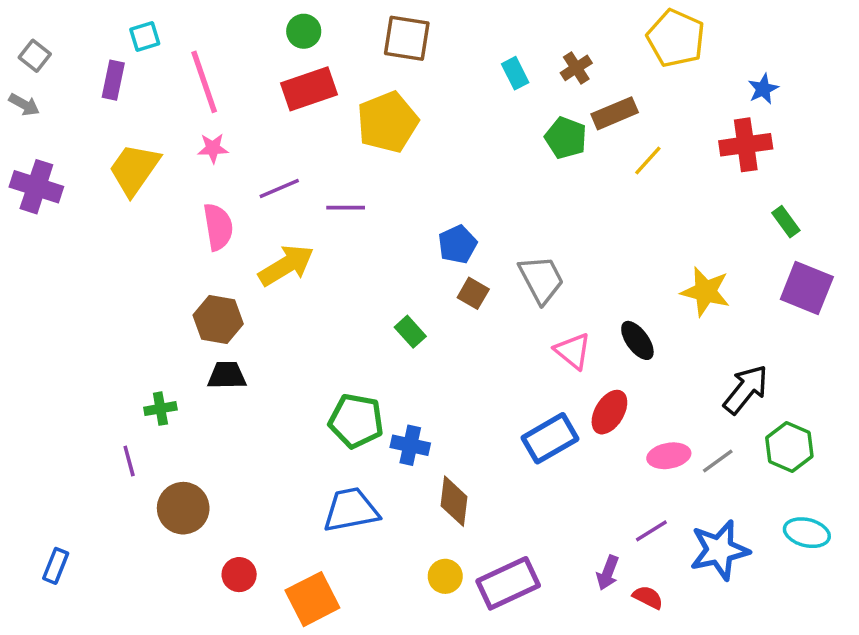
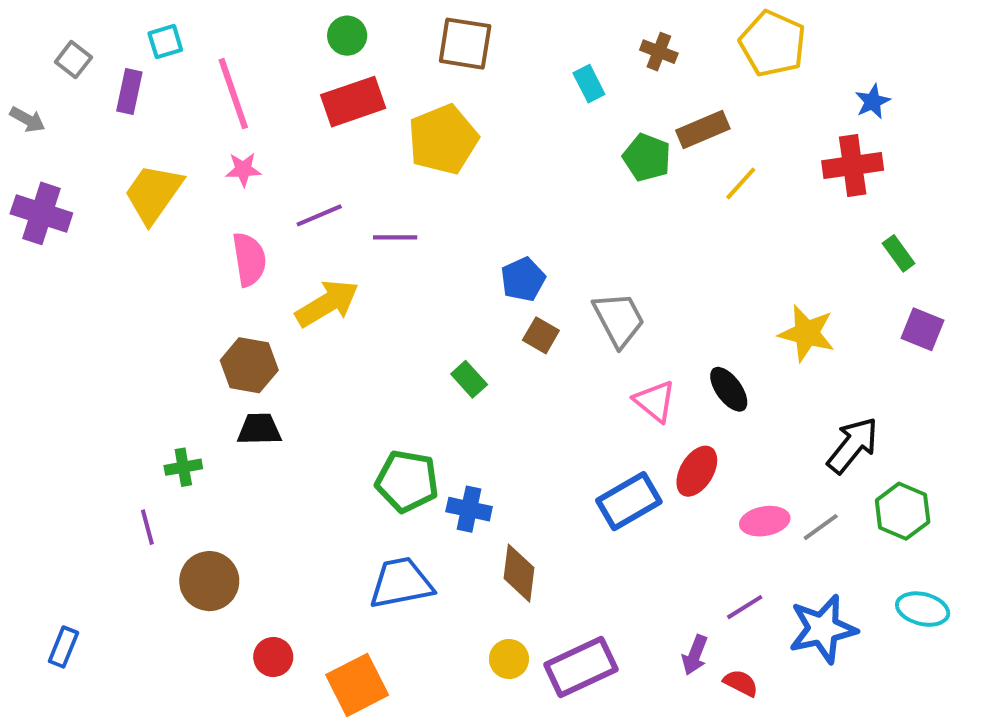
gray square: (35, 56) -> (73, 60), moved
brown cross: (576, 68) -> (659, 52), moved, turned -36
purple square: (807, 288) -> (923, 329), size x0.7

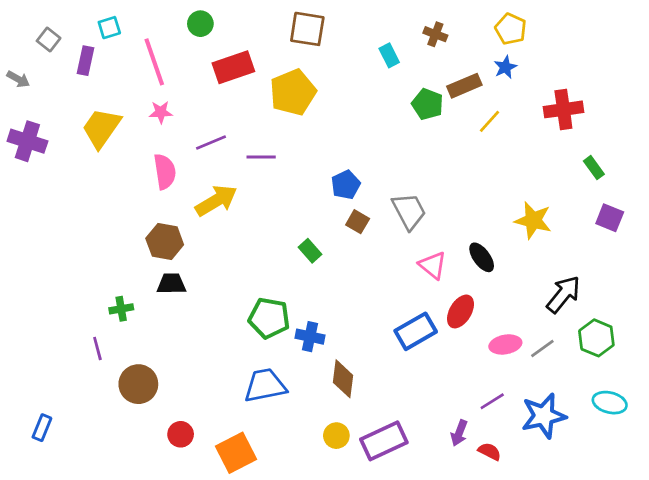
green circle: (347, 36) -> (200, 24), moved
yellow pentagon: (773, 44) -> (511, 29), size x0.7
blue star: (873, 102) -> (505, 67), moved

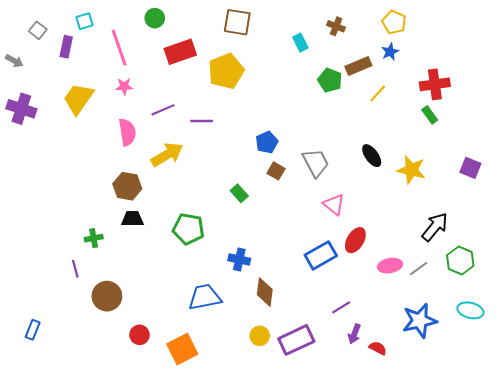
green rectangle: (594, 168) -> (430, 115), moved
black ellipse: (482, 257) -> (372, 156), moved
green pentagon: (269, 318) -> (188, 229), moved
purple line: (492, 401) -> (341, 307), moved

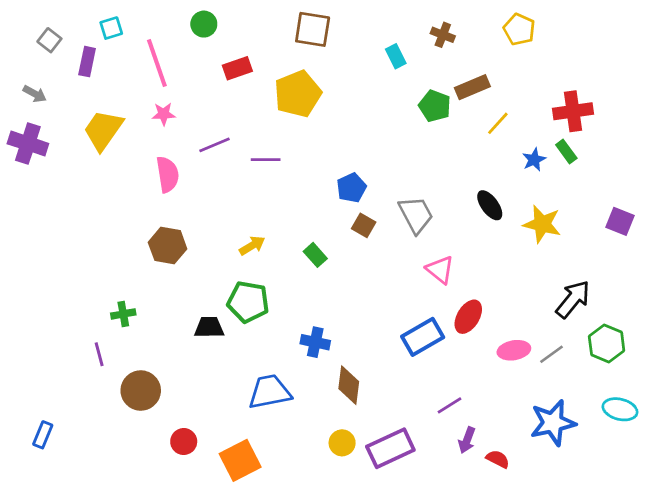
red rectangle: (180, 52) -> (237, 68), size x0.7
blue star: (390, 52) -> (534, 160), moved
gray arrow: (14, 61) -> (35, 94), moved
yellow arrow: (167, 155) -> (252, 246), moved, size x0.6
black trapezoid: (132, 219) -> (209, 327), moved

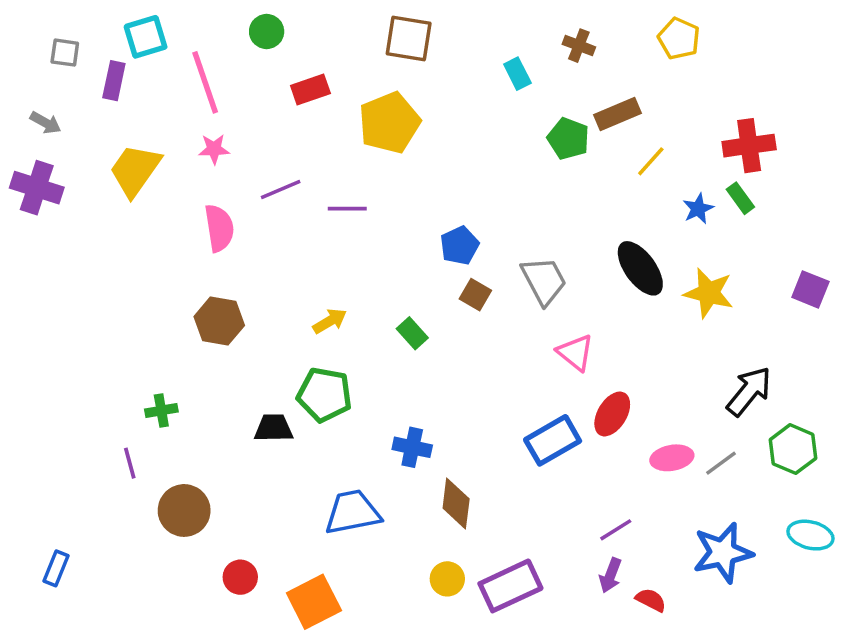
cyan square: (111, 28) -> (146, 37), size x1.4
gray square: (49, 40) -> (65, 53), turned -30
black ellipse: (490, 205) -> (640, 268), size x1.4
purple line: (449, 405) -> (616, 530), moved

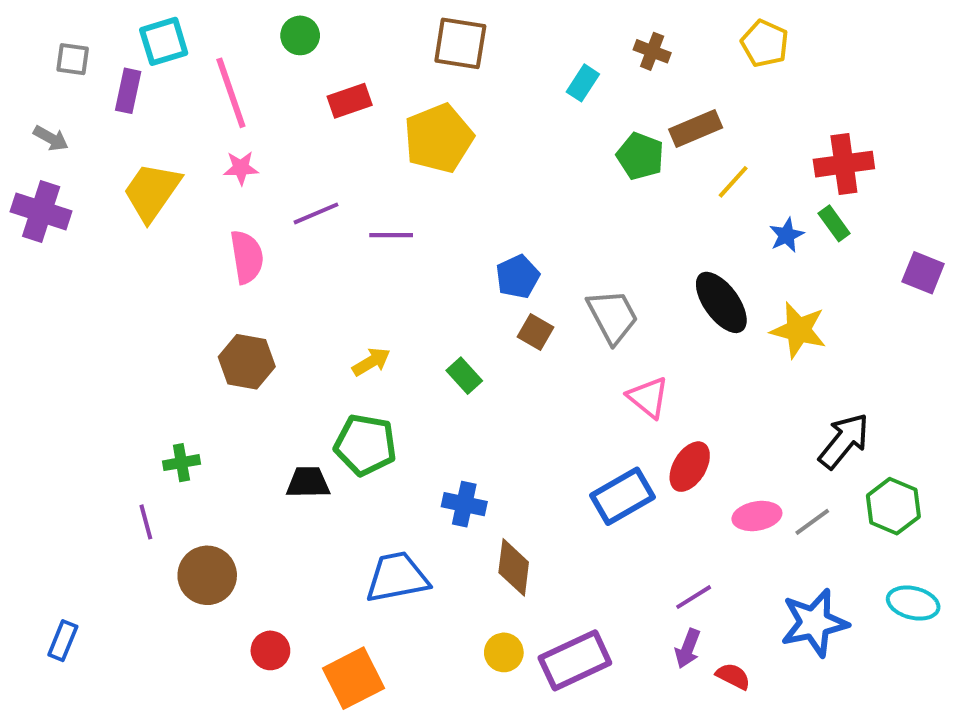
cyan rectangle: (517, 74) -> (583, 83), turned 60
purple square: (810, 289) -> (923, 273), moved

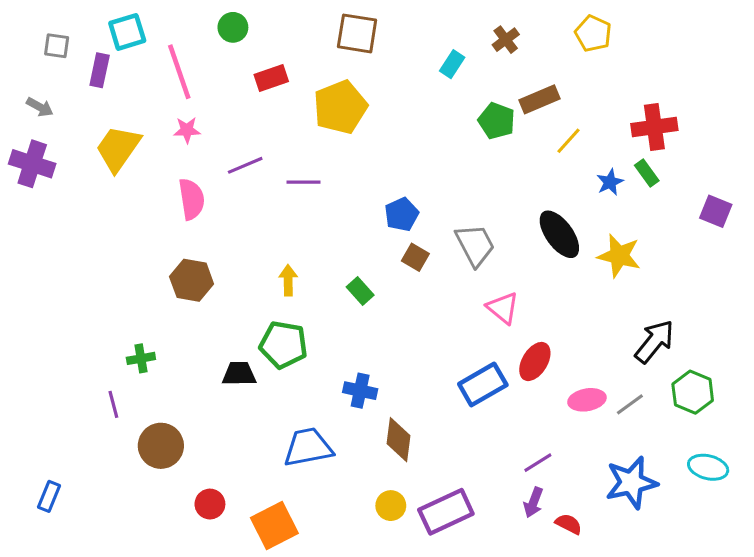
brown cross: (652, 51) -> (506, 40), turned 32
yellow arrow: (371, 362) -> (288, 280), turned -60

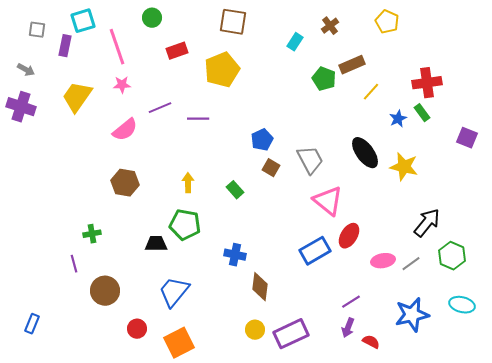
pink semicircle: (192, 199) -> (125, 130), turned 60
pink triangle: (503, 308) -> (328, 201), size x1.4
blue trapezoid: (308, 447) -> (174, 292), moved, turned -40

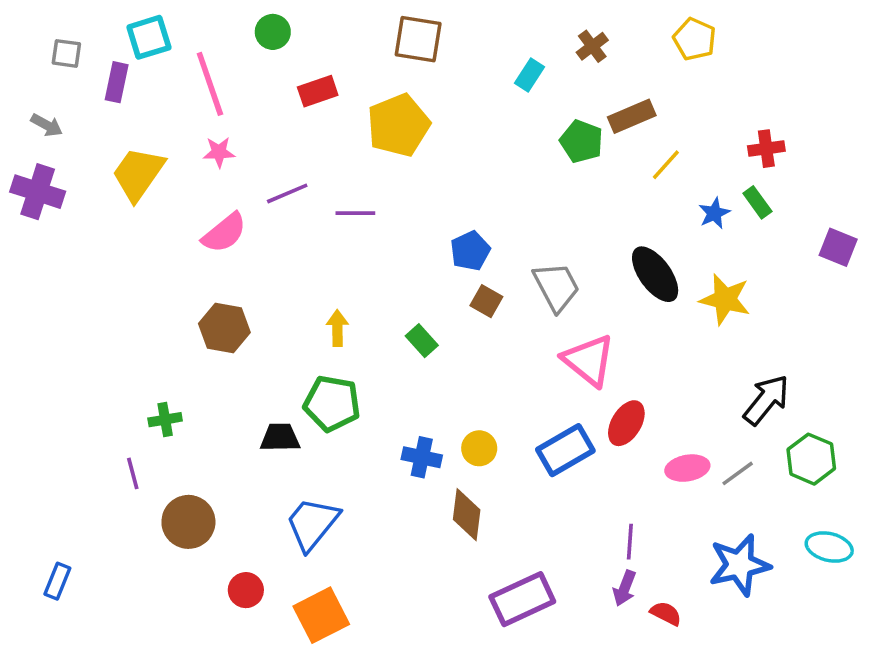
red cross: (427, 83) -> (766, 149), size x0.7
purple line: (351, 302) -> (630, 542), turned -54
yellow circle: (255, 330) -> (479, 448), moved

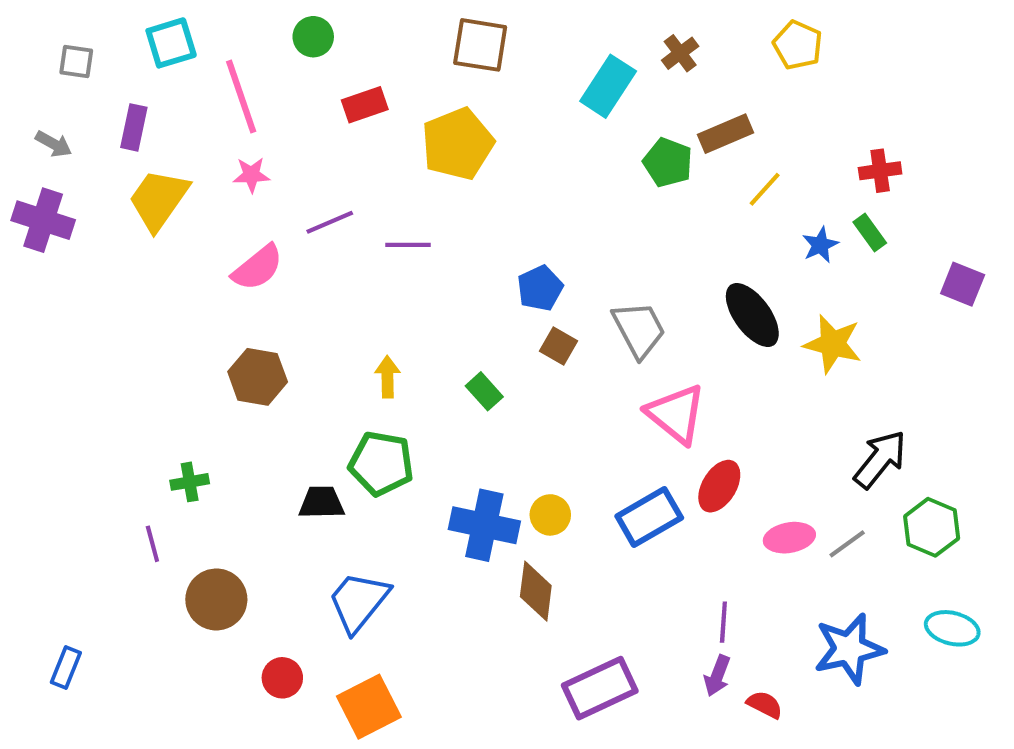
cyan rectangle: (529, 75) -> (608, 86), size x1.6
purple rectangle: (117, 82) -> (134, 127), moved
blue cross: (422, 457) -> (484, 525), size x1.5

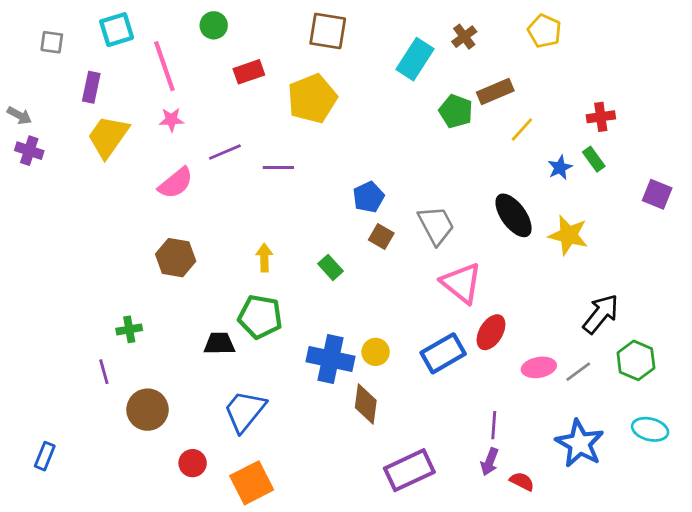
gray arrow: (54, 144) -> (19, 115), moved
purple cross: (43, 220) -> (29, 151), size x0.7
blue star: (849, 649) -> (580, 443), turned -30

